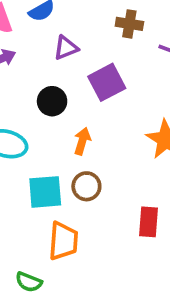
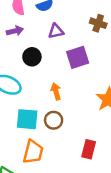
black circle: (52, 101) -> (32, 57), moved
orange arrow: (82, 141) -> (56, 91), turned -42

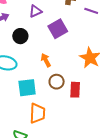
brown circle: (54, 120) -> (57, 82), moved
red rectangle: (89, 149) -> (75, 90), moved

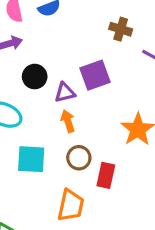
purple triangle: (35, 11) -> (65, 93), moved
orange trapezoid: (38, 113) -> (71, 205), moved

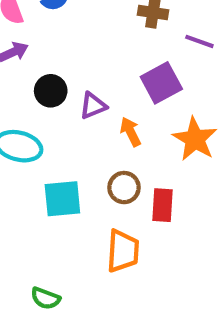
purple square: (95, 75) -> (161, 83), moved
orange arrow: (68, 121) -> (131, 132), moved

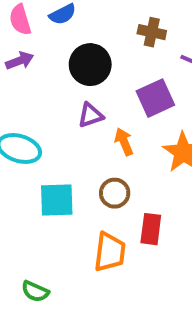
black circle: (51, 91) -> (90, 65), moved, size x1.4
red rectangle: (162, 205) -> (151, 229), moved

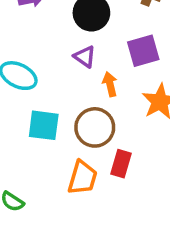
purple triangle: (91, 115) -> (85, 57), turned 45
brown circle: (115, 193) -> (95, 127), size x1.5

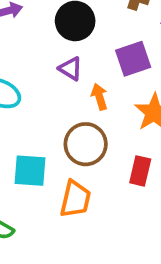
cyan square: (44, 125) -> (30, 171), moved
red rectangle: (121, 164) -> (140, 171), moved

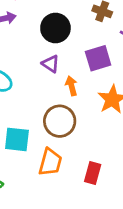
red rectangle: (140, 171) -> (93, 173), moved

